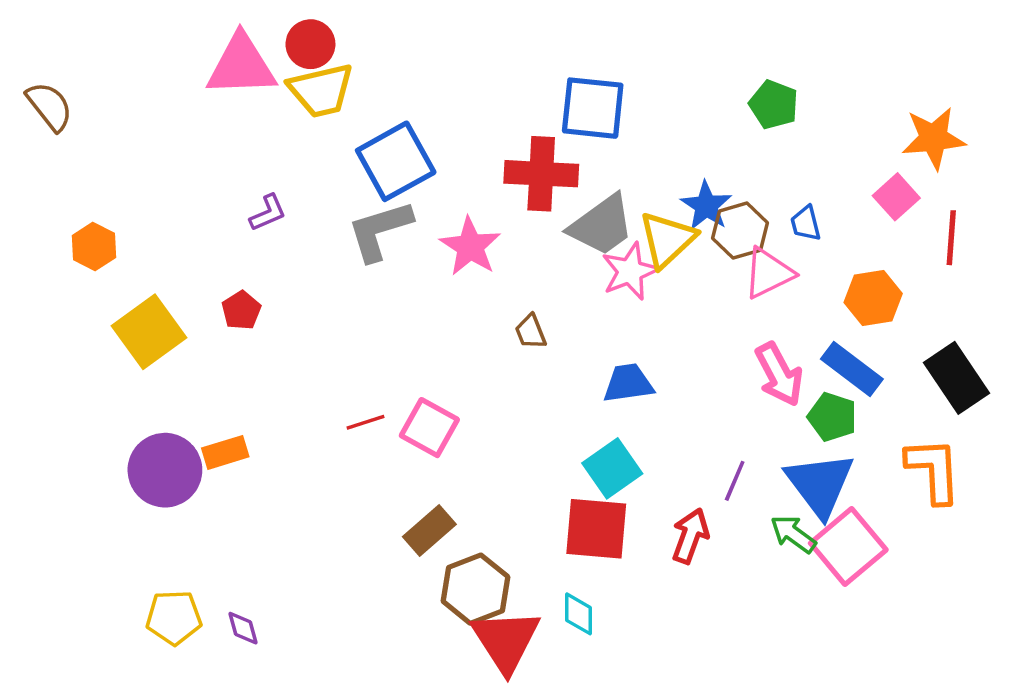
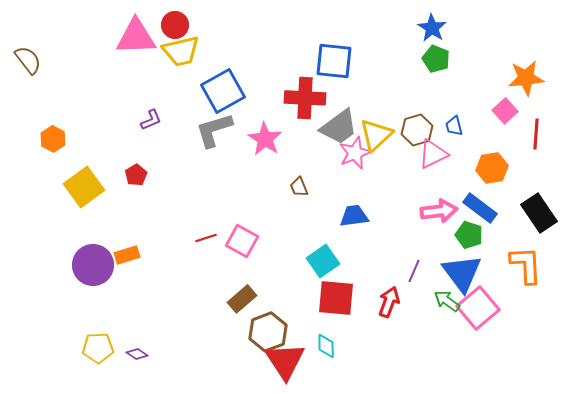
blue star: (706, 206) -> (432, 28), moved
pink arrow: (779, 374) -> (439, 211), turned -69
cyan square: (612, 468) -> (323, 261), moved
purple diamond: (243, 628) -> (137, 354), turned -40

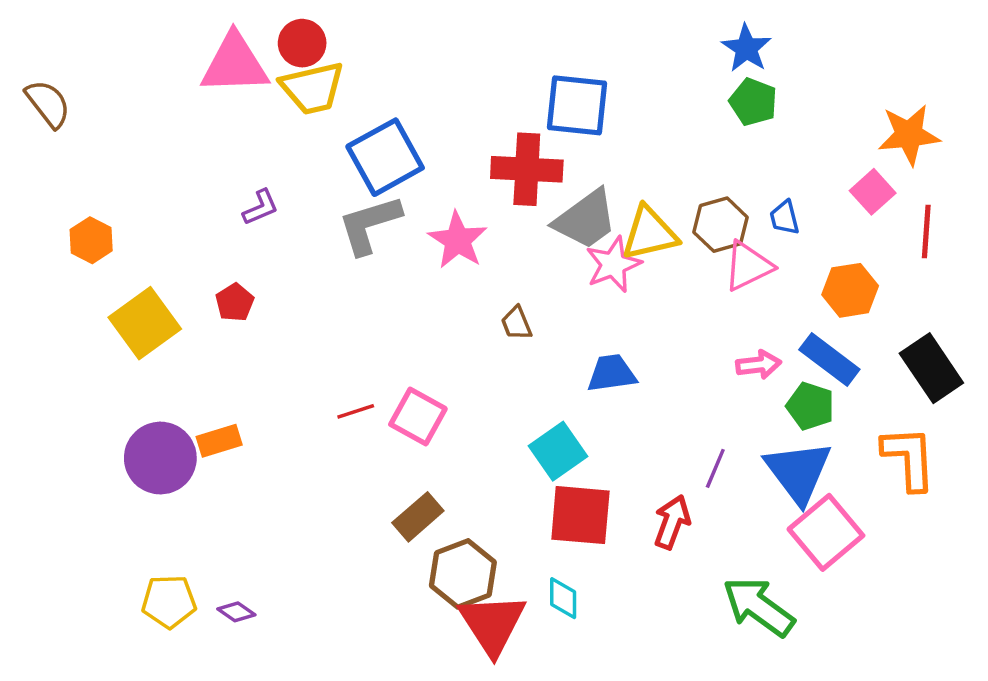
yellow triangle: (376, 135) -> (650, 233), turned 30
pink arrow: (439, 211) -> (759, 365), size x0.7
green arrow: (447, 301) -> (759, 607), moved, size x1.6

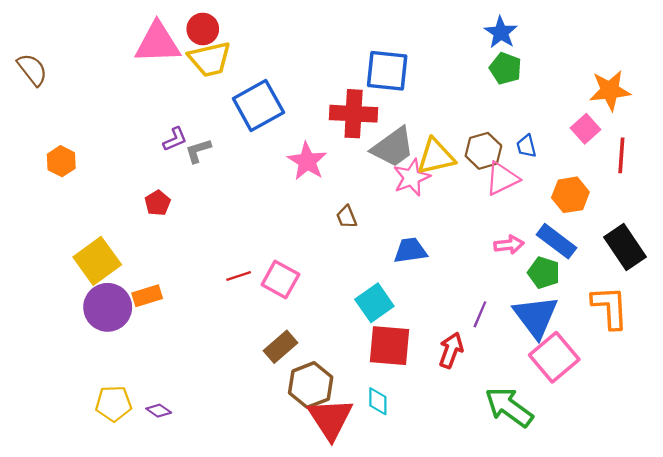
gray L-shape: (370, 225) -> (198, 151), moved, size x0.6
yellow square: (145, 323) -> (97, 261), moved

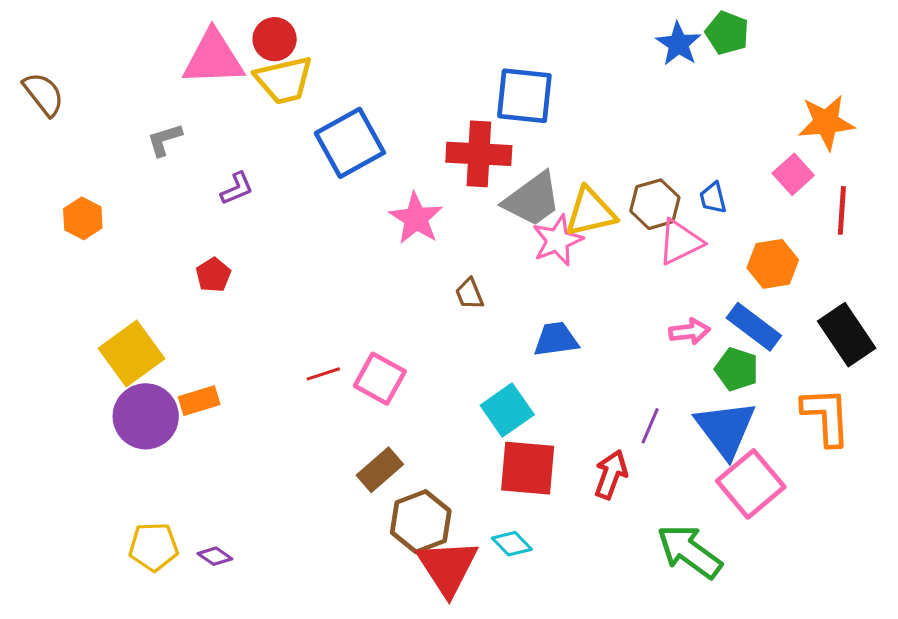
green pentagon: (505, 68) -> (727, 33), moved
gray L-shape: (198, 151) -> (165, 140), moved
cyan diamond: (378, 401) -> (512, 544), turned -44

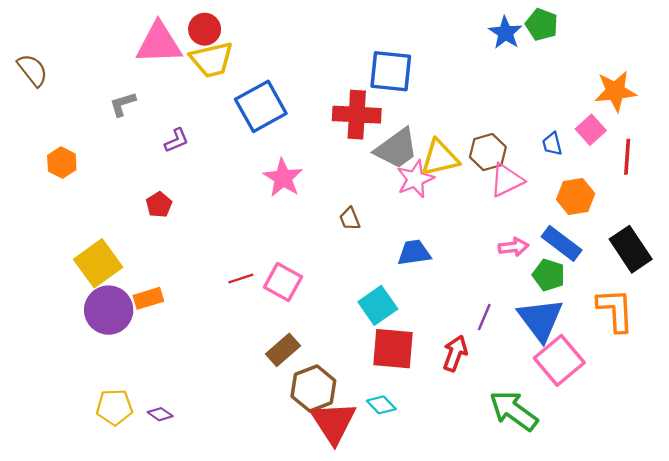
blue trapezoid: (713, 198) -> (552, 144), moved
pink star: (416, 218) -> (283, 178), moved

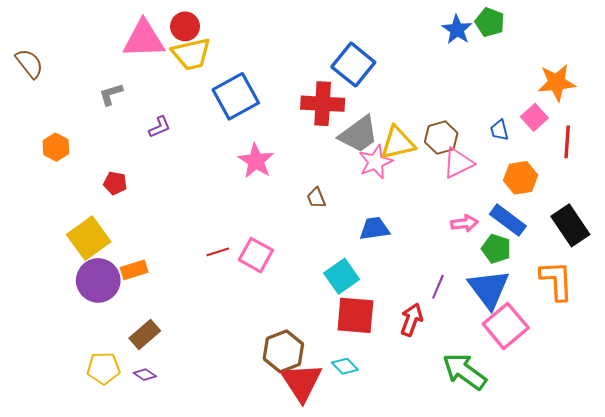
blue square: (391, 71) -> (353, 65), turned 33
red pentagon: (159, 205) -> (115, 183), moved, turned -30
brown rectangle: (283, 350) -> (145, 334), moved

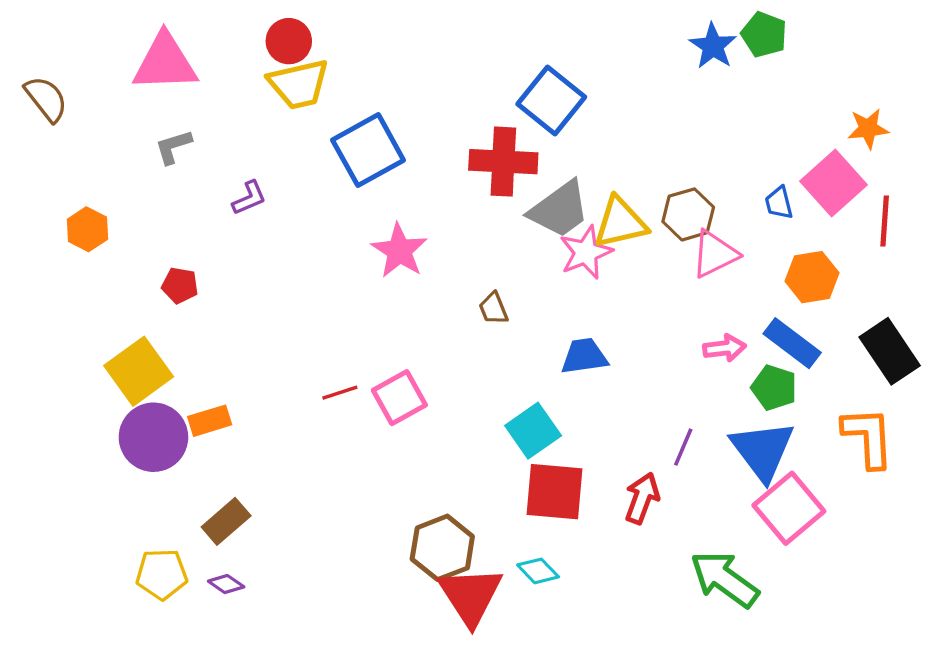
pink triangle: (144, 39) -> (165, 63), moved
orange star: (557, 83) -> (868, 129), size x0.7
pink square: (534, 117) -> (833, 183), size x1.5
pink square: (256, 255) -> (399, 398), turned 32

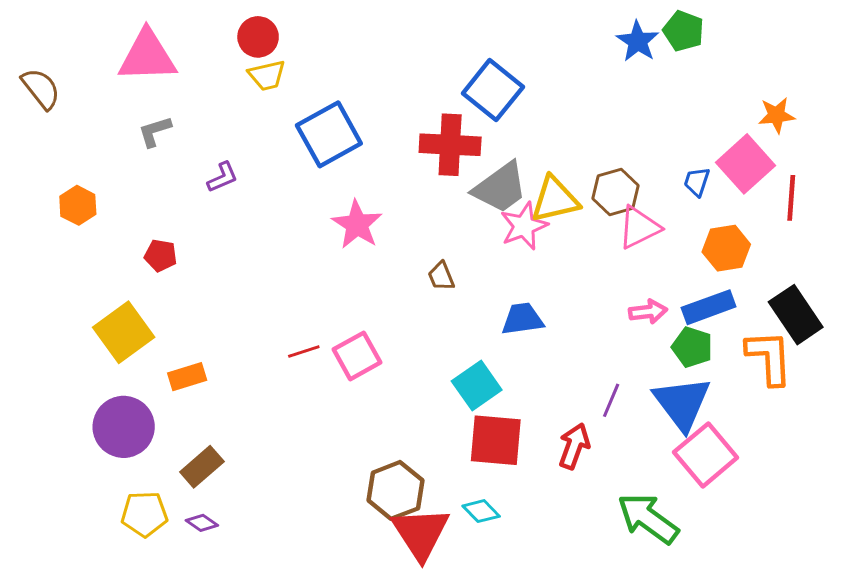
yellow trapezoid: (299, 84) -> (267, 75), size x0.7
blue trapezoid: (779, 203) -> (697, 182), turned 32
blue rectangle: (792, 343) -> (709, 307), turned -57
purple circle: (153, 437) -> (124, 427), moved
orange L-shape: (868, 437) -> (769, 357), moved

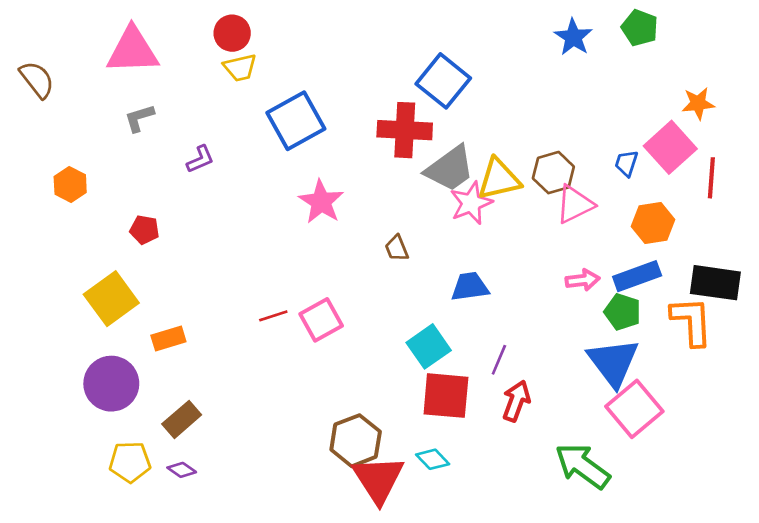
green pentagon: (683, 31) -> (640, 28), moved
black rectangle: (796, 315) -> (715, 283), turned -48
purple line: (611, 400) -> (499, 360), moved

